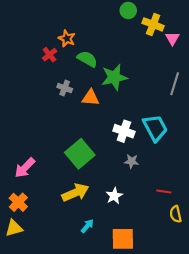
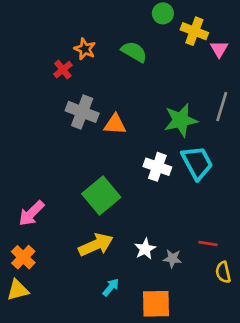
green semicircle: (87, 59) -> (134, 52), moved
green star: (114, 77) -> (181, 120), moved
gray cross: (65, 88) -> (82, 112), size x1.6
gray star: (131, 161) -> (172, 259), moved

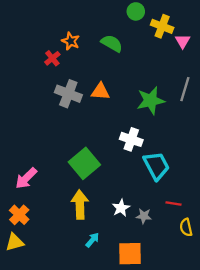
orange triangle: (115, 124) -> (100, 91), moved
cyan trapezoid: (197, 163) -> (156, 166), moved
yellow arrow: (96, 245) -> (80, 205), turned -68

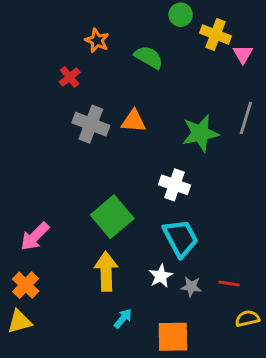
orange star: (71, 41) -> (97, 41), moved
cyan trapezoid: (156, 166) -> (181, 238), moved
red line: (173, 203) -> (229, 284), moved
yellow semicircle: (186, 227) -> (247, 319), moved, turned 90

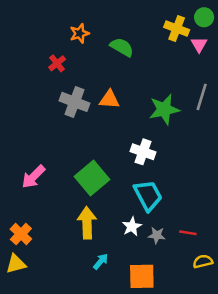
green circle: (181, 15) -> (204, 17), moved
orange star: (97, 41) -> (79, 33), turned 30
pink arrow: (35, 236) -> (33, 177), moved

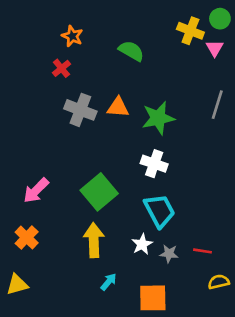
orange star: (79, 33) -> (72, 36), moved, turned -30
green star: (164, 109) -> (158, 118), moved
orange cross: (21, 234) -> (27, 238), moved

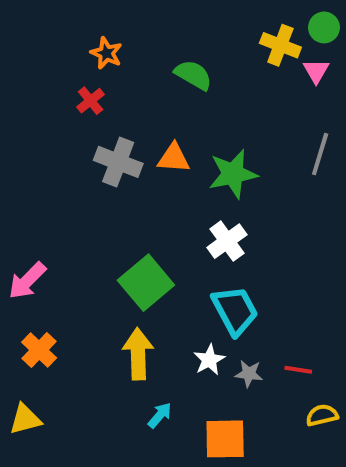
white cross: (154, 164) -> (227, 241), turned 35
pink arrow: (36, 191) -> (27, 281), moved

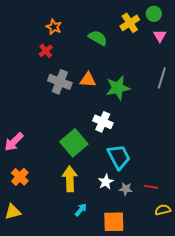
green circle: (324, 27) -> (154, 14), moved
yellow cross: (280, 45) -> (130, 23), moved, turned 36
white cross: (227, 241) -> (103, 122), moved, turned -30

